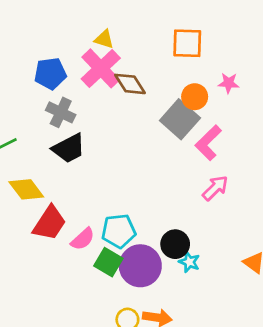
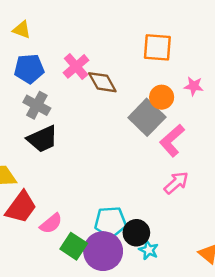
yellow triangle: (104, 39) -> (22, 30), moved
pink cross: (101, 68) -> (76, 66), size x0.7
cyan pentagon: (119, 231) -> (110, 222), moved

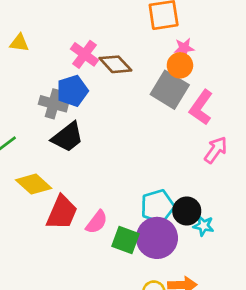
yellow triangle: (22, 30) -> (19, 43), moved
blue pentagon: (29, 69) -> (72, 91), moved
pink star: (194, 86) -> (184, 48), moved

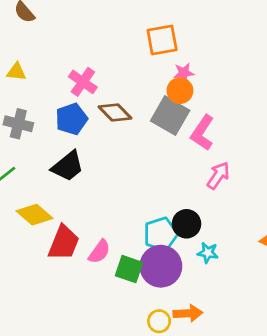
brown diamond: (115, 64) -> (115, 112), moved
gray cross: (53, 104) -> (18, 124), moved
black circle: (187, 211) -> (186, 224), moved

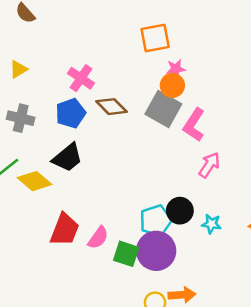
yellow triangle: (16, 72) -> (18, 69), turned -36
yellow diamond: (35, 215) -> (35, 181), moved
cyan star: (208, 253) -> (211, 224), moved

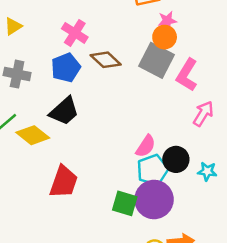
pink semicircle: (98, 238) -> (146, 146), moved

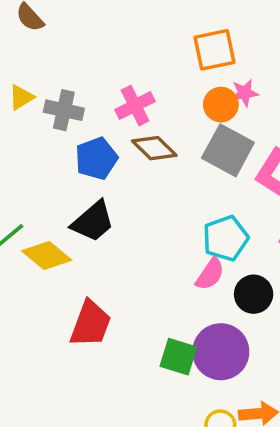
pink cross: (75, 33) -> (135, 106), moved, turned 30
orange circle: (165, 37) -> (221, 105), moved
gray cross: (17, 74) -> (64, 110), moved
cyan pentagon: (153, 170) -> (226, 238), moved

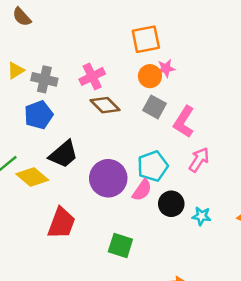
gray square: (228, 150) -> (155, 107), size x0.7
blue pentagon: (96, 158) -> (39, 115), moved
purple circle: (221, 352) -> (108, 178), moved

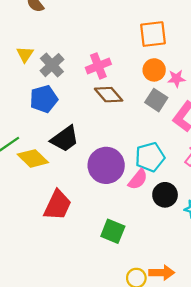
pink star: (166, 68) -> (176, 79), moved
yellow triangle: (16, 70) -> (25, 54), turned -30
gray cross: (44, 79) -> (52, 65), turned 30

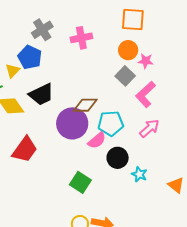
yellow triangle: (25, 54) -> (13, 71), moved
brown diamond: (109, 95) -> (85, 105), moved, turned -60
blue pentagon: (44, 99) -> (30, 57), turned 30
green square: (113, 231) -> (80, 182), moved

